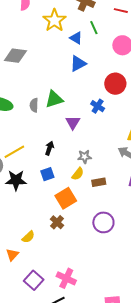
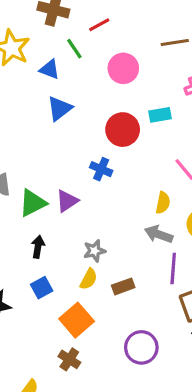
red line: (121, 11) -> (99, 25), moved, turned -32
green triangle: (54, 99) -> (33, 203), moved
purple triangle: (73, 122) -> (67, 201), turned 35

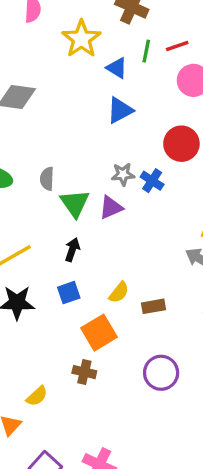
red line: (99, 25) -> (177, 46), moved
green line: (74, 49) -> (146, 51), turned 35
green triangle: (33, 203) -> (75, 203), turned -48
gray star: (94, 251) -> (123, 174), moved
brown cross: (69, 359) -> (84, 372), turned -30

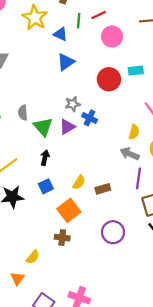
blue cross: (152, 181) -> (90, 118), moved

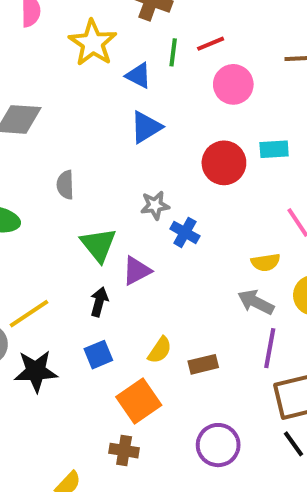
gray semicircle: (23, 113) -> (65, 185), moved
purple triangle: (67, 127) -> (137, 271), moved
yellow semicircle: (134, 132) -> (266, 262), turned 64

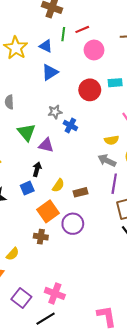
yellow star: (93, 43) -> (16, 48), moved
purple triangle: (137, 271) -> (46, 145), turned 42
black arrow: (99, 302) -> (37, 169), moved
purple circle: (218, 445) -> (73, 224), moved

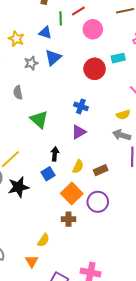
yellow star: (16, 48) -> (16, 39), size x0.7
gray star: (55, 112) -> (31, 63), moved
purple triangle: (46, 145) -> (79, 132), moved, turned -35

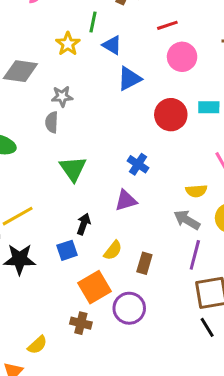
green line: (61, 18) -> (93, 22), moved
blue triangle: (53, 57) -> (129, 79), moved
gray star: (31, 63) -> (62, 96), moved
brown rectangle: (101, 170) -> (144, 263), turned -64

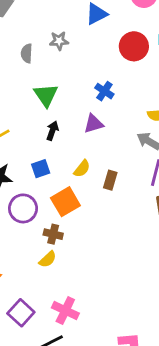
gray star: (62, 96) -> (59, 41), moved
black arrow: (84, 224) -> (52, 131), moved
purple circle: (129, 308) -> (23, 208), moved
yellow semicircle: (37, 345) -> (48, 259), moved

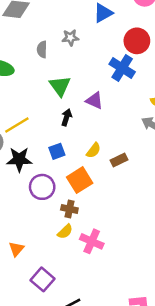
blue cross: (104, 91) -> (122, 68), moved, size x1.5
purple triangle: (94, 124) -> (94, 101), moved, turned 42
brown rectangle: (110, 180) -> (119, 160), turned 49
pink cross: (65, 311) -> (92, 241), moved

